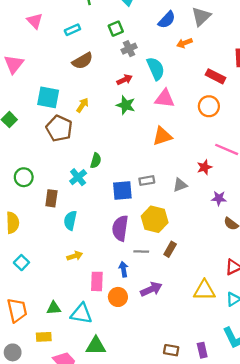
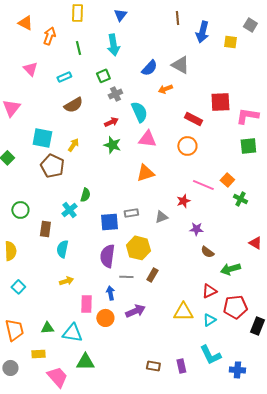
gray triangle: (201, 16) -> (180, 65), turned -48

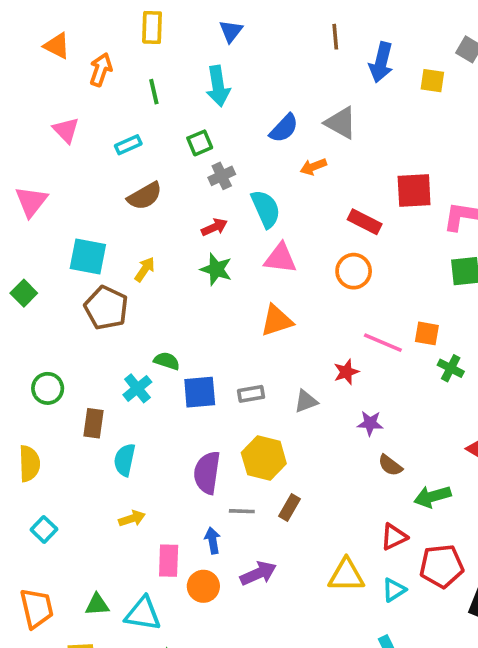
orange square: (227, 180) -> (427, 333), turned -32
green semicircle: (85, 195) -> (167, 361), turned -88
blue square: (109, 222) -> (200, 392), moved

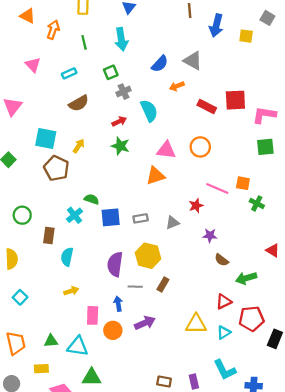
red rectangle: (365, 222) -> (207, 106), moved
pink triangle: (280, 258) -> (166, 150), moved

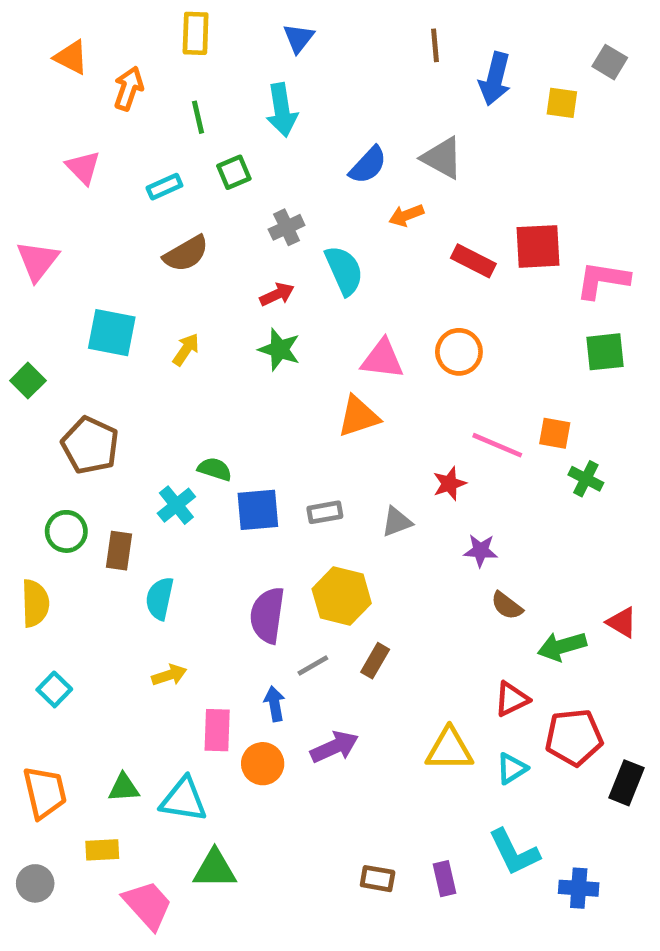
green square: (111, 72) -> (234, 172), moved
brown pentagon: (56, 168) -> (90, 445), moved
green circle: (22, 215) -> (66, 531), moved
red triangle: (273, 250) -> (622, 622), moved
gray line: (135, 287) -> (313, 665), turned -32

